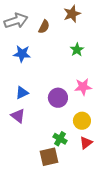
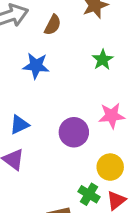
blue star: (22, 54) -> (36, 66), moved
green cross: (60, 139) -> (89, 194), moved

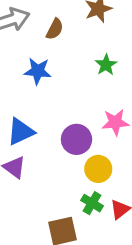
blue triangle: (19, 125) -> (21, 132), size x1.4
yellow circle: (110, 167) -> (98, 169), moved

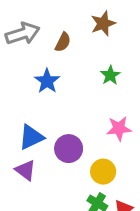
blue star: (38, 71) -> (47, 81), turned 30
purple circle: (76, 139) -> (69, 149), moved

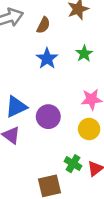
blue star: (47, 81) -> (47, 59), moved
yellow circle: (103, 172) -> (89, 129), moved

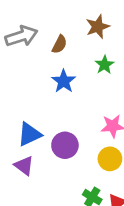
green star: (84, 54) -> (104, 65), moved

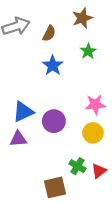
purple triangle: (24, 166) -> (18, 139), turned -42

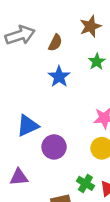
purple circle: (54, 121) -> (54, 147), moved
purple triangle: (18, 139) -> (19, 177), moved

